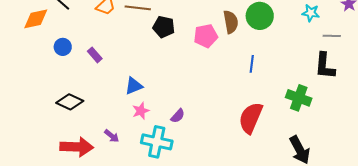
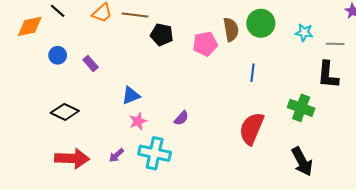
cyan star: (311, 13) -> (304, 33), moved
purple semicircle: (178, 116) -> (181, 118), moved
purple arrow: (112, 136) -> (116, 155), moved, turned 98

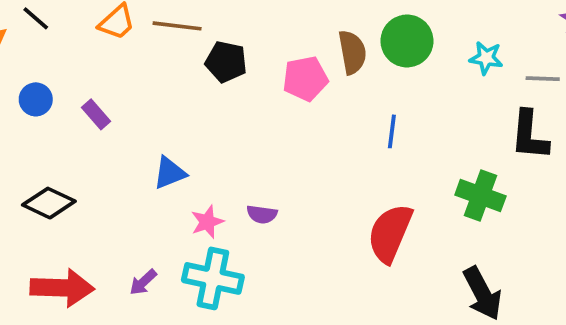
purple semicircle: (181, 118) -> (262, 214), turned 56
pink star: (138, 121) -> (207, 222), moved

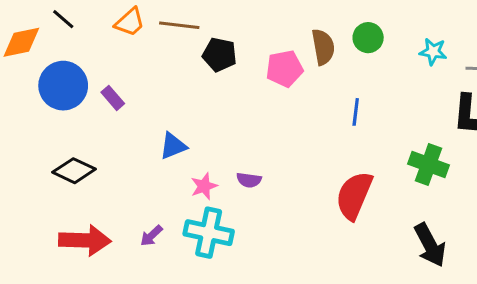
green circle: (407, 41) -> (368, 38), size x0.7
blue circle: (36, 99) -> (63, 86), size x1.8

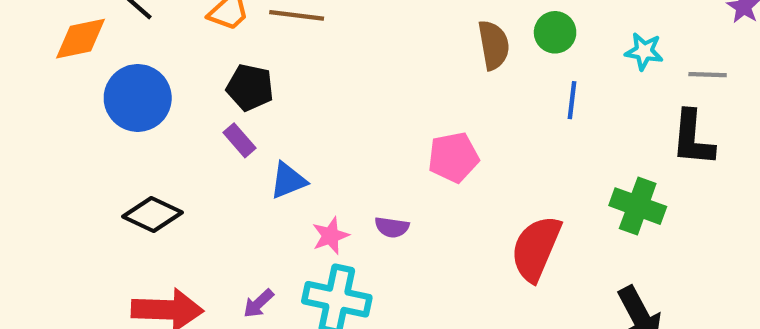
black pentagon: (219, 55) -> (250, 87), moved
pink pentagon: (284, 69) -> (453, 157), moved
purple rectangle: (113, 98) -> (239, 140), moved
blue line: (356, 112) -> (572, 100), moved

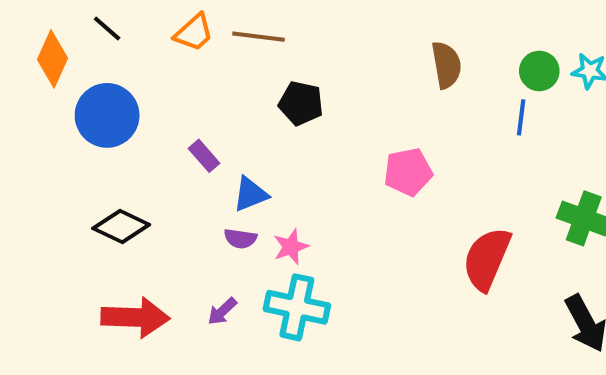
green circle: (555, 32) -> (539, 71), moved
orange diamond: (81, 39) -> (53, 59), turned -54
black pentagon: (250, 87) -> (301, 103), moved
purple semicircle: (392, 227) -> (240, 239), moved

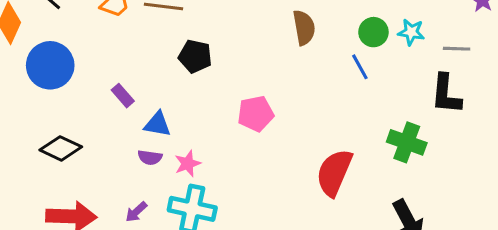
blue line: (521, 117) -> (360, 67), turned -36
pink pentagon: (408, 172) -> (256, 114), moved
blue triangle: (250, 194) -> (157, 124), turned 32

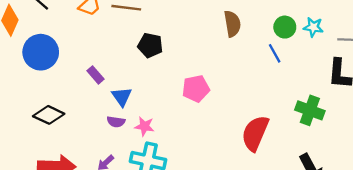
blue triangle: (157, 124) -> (122, 97), turned 45
pink star: (188, 164) -> (144, 126), turned 30

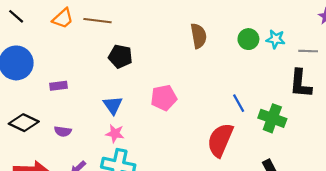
blue line: (275, 53) -> (239, 103), moved
purple rectangle: (95, 75) -> (58, 86), moved, turned -56
blue triangle: (122, 97) -> (113, 105), moved
purple semicircle: (116, 122) -> (63, 131), moved

